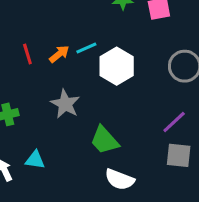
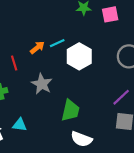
red line: (27, 54) -> (14, 63), moved
green trapezoid: (105, 140) -> (70, 110), turned -125

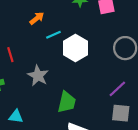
orange arrow: (37, 48) -> (37, 18), moved

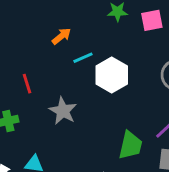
green trapezoid: (67, 102) -> (130, 145), moved

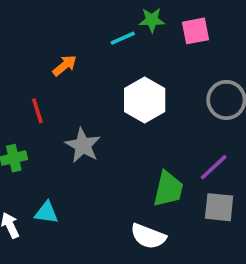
orange arrow: (61, 36) -> (65, 65), moved
cyan line: (83, 58) -> (123, 38), moved

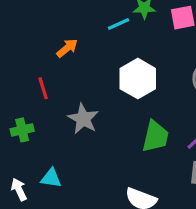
green trapezoid: (168, 189) -> (155, 136), moved

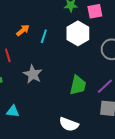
cyan line: (119, 24) -> (44, 36), moved, turned -48
white hexagon: (138, 79) -> (78, 33), moved

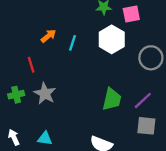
gray star: (33, 74) -> (45, 94), moved
cyan triangle: (13, 111) -> (45, 138), moved

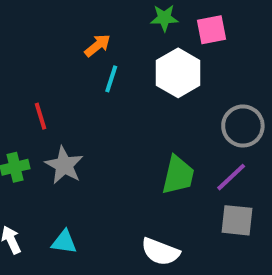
orange arrow: (48, 36) -> (98, 45), moved
gray circle: (151, 58) -> (243, 126), moved

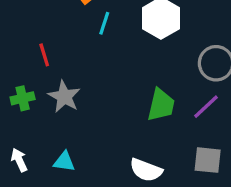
gray square: (237, 220) -> (208, 160), moved

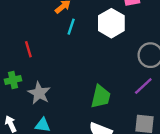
gray star: (64, 97) -> (39, 93), moved
green trapezoid: (161, 105) -> (101, 97), moved

